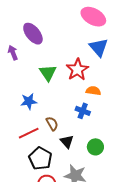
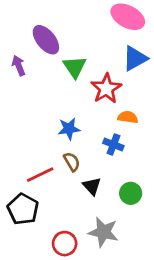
blue triangle: (99, 47) -> (135, 58), turned 42
green triangle: (48, 73) -> (75, 67), moved
blue star: (29, 101) -> (69, 129), moved
black pentagon: (40, 159) -> (23, 209), moved

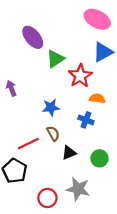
purple arrow: (19, 66) -> (11, 88), moved
green triangle: (75, 67) -> (55, 59), turned 30
black triangle: (92, 186) -> (69, 153), turned 49

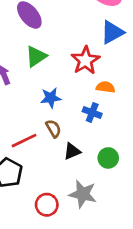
green triangle: (55, 59) -> (36, 56), moved

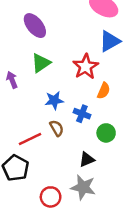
orange semicircle: (106, 87) -> (104, 91), turned 105
blue cross: (92, 113) -> (82, 114), moved
black triangle: (72, 151) -> (87, 159), moved
green circle: (108, 158) -> (106, 133), moved

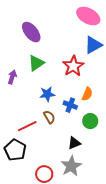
purple arrow: (12, 80) -> (12, 77), turned 40
orange semicircle: (104, 91) -> (87, 94), moved
gray star: (83, 187) -> (71, 166), turned 30

